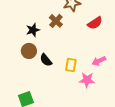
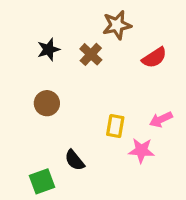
black star: (33, 30) -> (49, 49), moved
black semicircle: (46, 60) -> (75, 160), moved

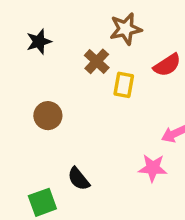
black star: (49, 49) -> (39, 42), moved
yellow rectangle: (115, 126) -> (124, 85), moved

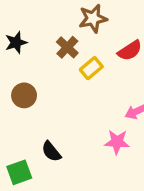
black star: (39, 42) -> (16, 43), moved
yellow rectangle: (124, 85) -> (91, 68), turned 40

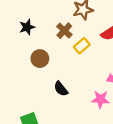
brown circle: (24, 95) -> (40, 59), moved
black semicircle: (51, 151) -> (61, 89), moved

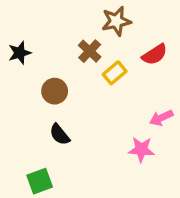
black star: (27, 27) -> (20, 53), moved
black semicircle: (61, 89) -> (60, 134), moved

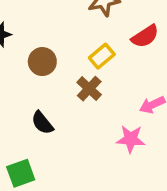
brown cross: (90, 51) -> (89, 89), moved
brown circle: (55, 91) -> (42, 62), moved

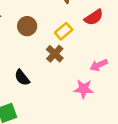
brown circle: (42, 62) -> (27, 26), moved

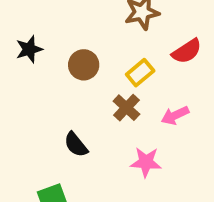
pink arrow: (99, 65) -> (175, 115), moved
pink star: (84, 89) -> (146, 162), moved

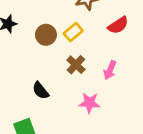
yellow rectangle: (140, 73) -> (73, 32), moved
pink arrow: (175, 115) -> (110, 70), turned -42

